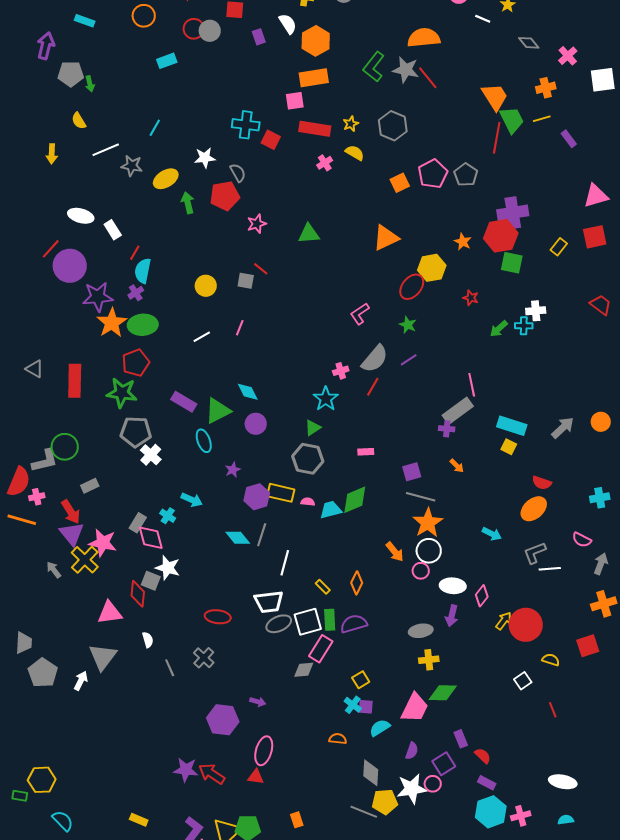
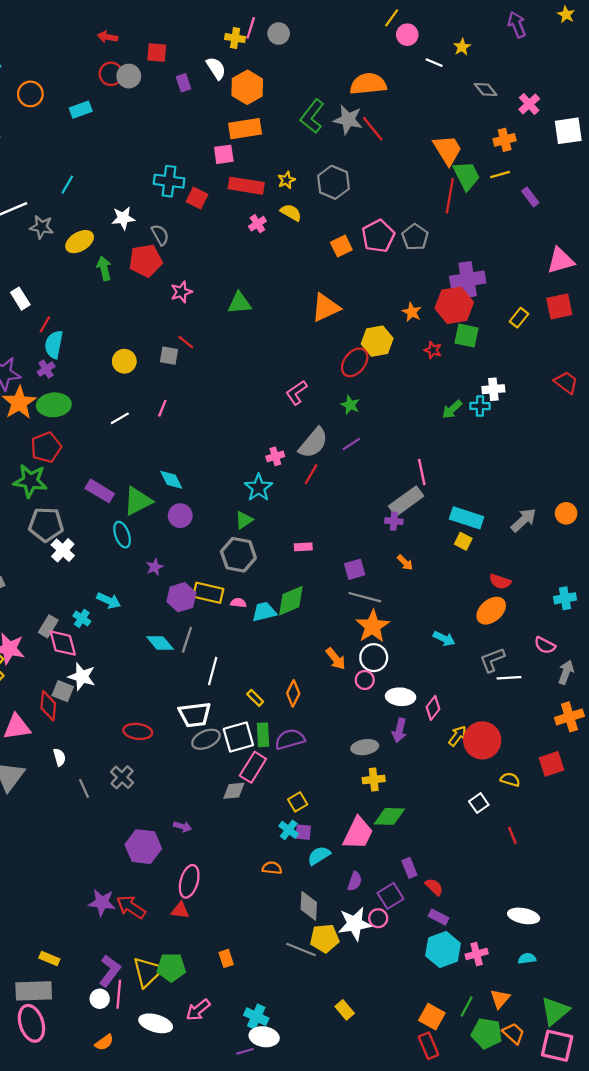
orange circle: (144, 16) -> (30, 94), moved
red star: (471, 298) -> (433, 350), moved

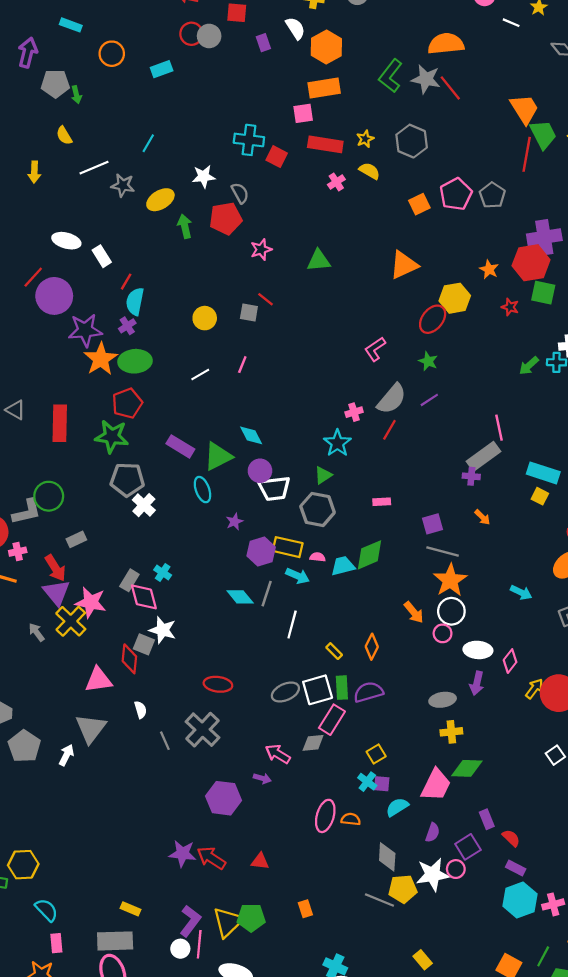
cyan arrow: (109, 601) -> (298, 576), moved
white trapezoid: (195, 715) -> (274, 488), moved
gray cross: (122, 777) -> (202, 730), size x1.5
pink ellipse: (189, 881) -> (325, 816), moved
pink arrow: (198, 1010) -> (278, 754), moved, turned 70

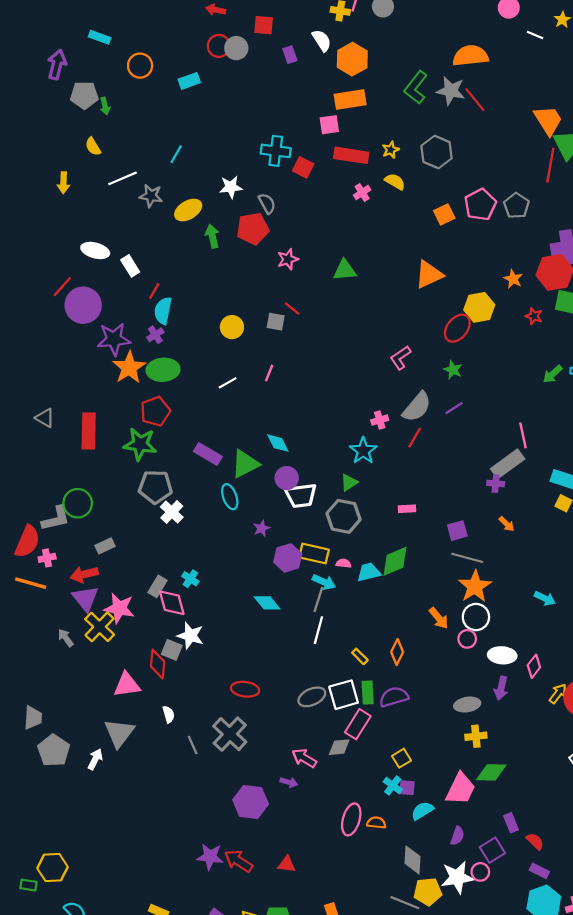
red arrow: (55, 568) -> (84, 574), turned 108
gray line: (267, 594) -> (318, 600), moved

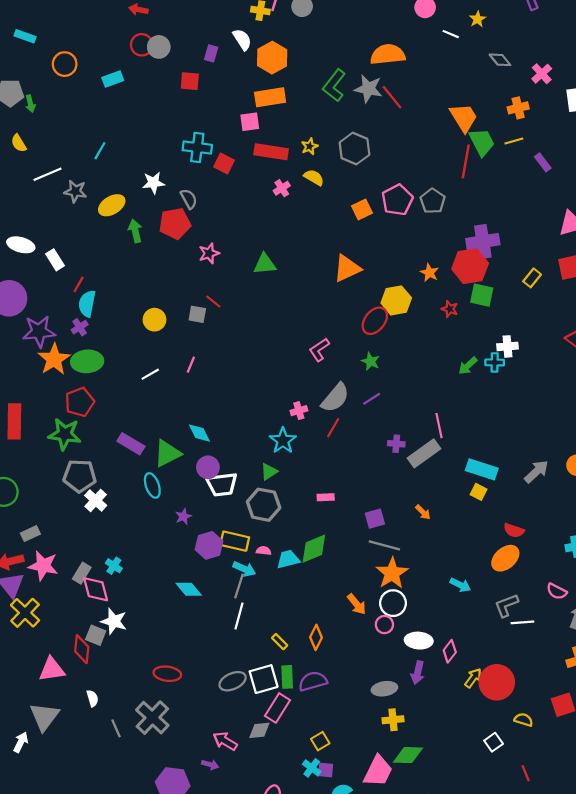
red square: (264, 25) -> (190, 81), moved
purple rectangle: (290, 55) -> (211, 53), turned 35
purple cross: (496, 484) -> (396, 444), moved
pink star: (119, 608) -> (43, 566), moved

